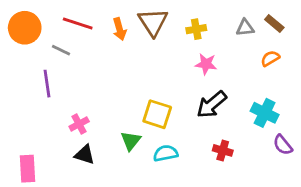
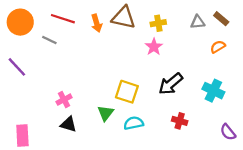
brown triangle: (153, 22) -> (124, 18), turned -45
pink star: (206, 64) -> (154, 47), moved, turned 30
purple line: (47, 84) -> (17, 67), moved, turned -35
purple semicircle: (283, 145) -> (228, 132), moved

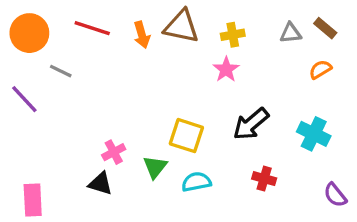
gray line: (49, 40) -> (61, 71), moved
pink cross: (64, 100) -> (114, 152), moved

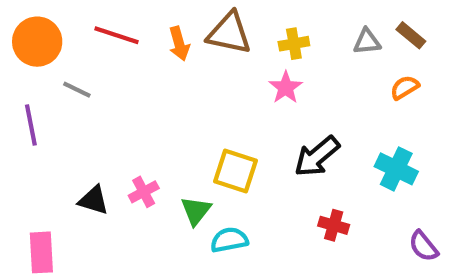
purple line: (24, 99) -> (31, 125), turned 32
cyan semicircle: (196, 182) -> (229, 240), moved
black triangle: (100, 183) -> (94, 200), moved

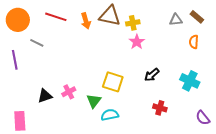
yellow cross: (294, 44) -> (133, 23), moved
orange semicircle: (405, 87) -> (194, 42), turned -56
black arrow: (317, 156) -> (152, 75), size x0.7
black triangle: (94, 200) -> (45, 96), turned -35

